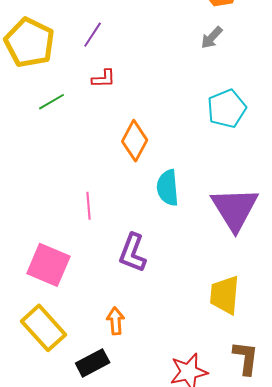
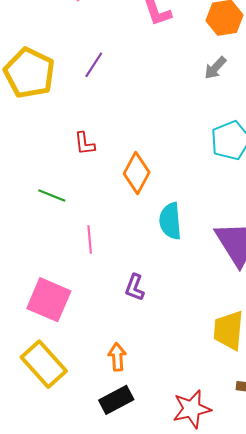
red L-shape: (104, 79) -> (85, 143), moved, turned 85
green line: (51, 102) -> (52, 196), moved, turned 52
purple L-shape: (133, 253) -> (135, 287), size x0.7
black rectangle: (93, 363) -> (116, 400), moved

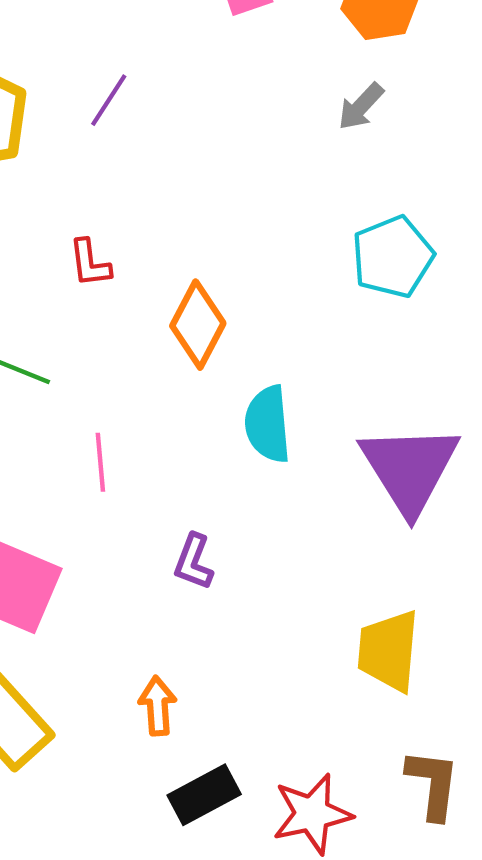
black rectangle: (116, 400) -> (204, 795), moved

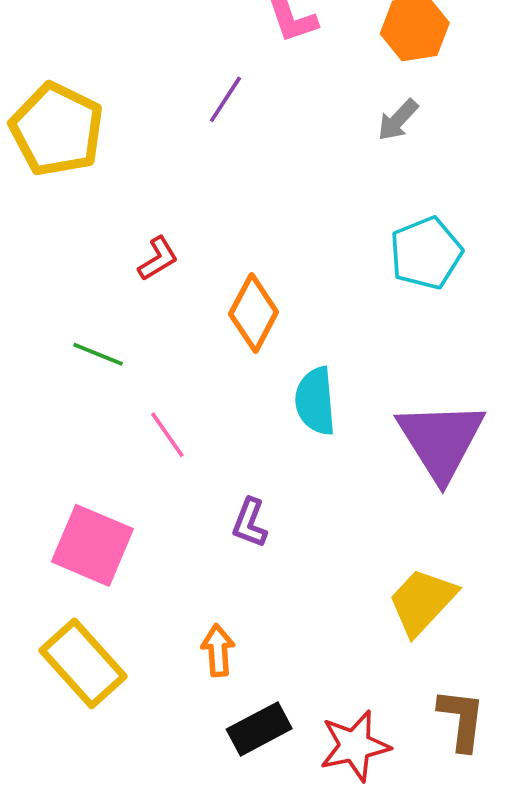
purple line: (109, 100) -> (225, 99), moved
red L-shape: (90, 263) -> (158, 259), turned -114
pink line: (100, 462) -> (167, 435), turned -30
yellow trapezoid: (388, 651) -> (422, 602), turned 38

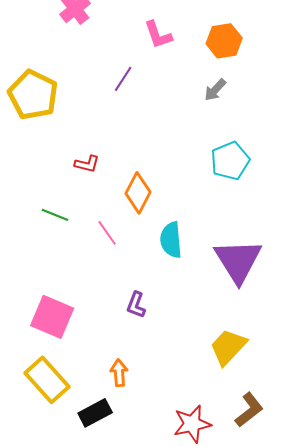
red L-shape: (158, 259) -> (87, 164), turned 45
pink line: (167, 435) -> (107, 233), moved
brown L-shape: (462, 720) -> (249, 410), turned 45
black rectangle: (259, 729) -> (95, 413), moved

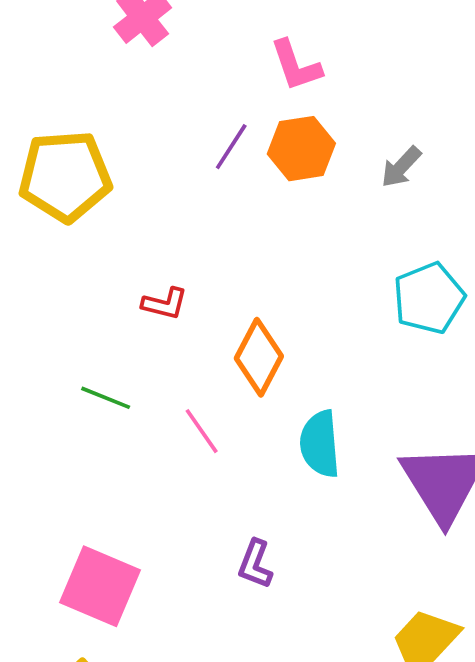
orange hexagon: (224, 41) -> (301, 149), moved
yellow pentagon: (33, 95) -> (65, 176), turned -30

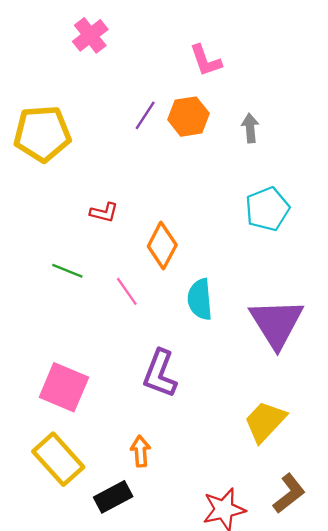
pink L-shape: (296, 65) -> (206, 61), moved
gray arrow: (401, 167) -> (250, 128), turned 132
purple L-shape: (255, 564) -> (160, 374), size x1.6

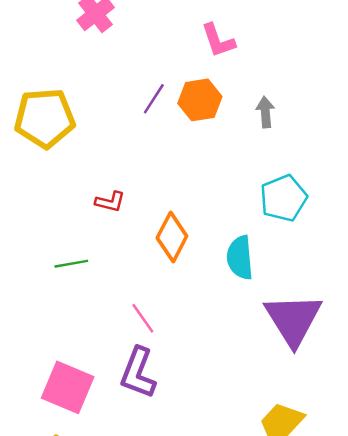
green line: (67, 271) -> (71, 264), turned -32
pink line: (127, 291) -> (143, 318), moved
cyan semicircle: (200, 299) -> (240, 258), moved
purple L-shape: (160, 374) -> (138, 373), moved

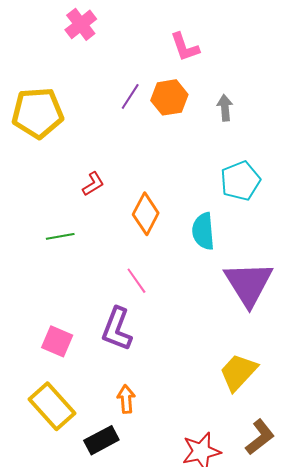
red L-shape: (110, 202) -> (93, 184), turned -45
pink line: (143, 318) -> (136, 281), moved
pink square: (68, 387) -> (57, 341), size x0.7

